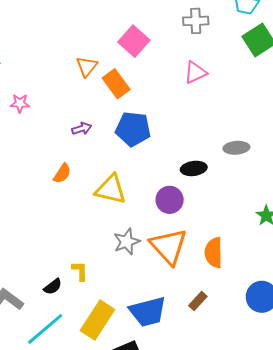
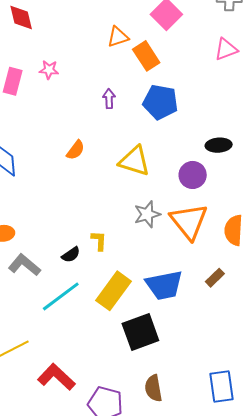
orange triangle: (87, 66) -> (118, 37), turned 30
purple arrow: (82, 129) -> (109, 99), turned -78
orange semicircle: (62, 173) -> (76, 150), moved

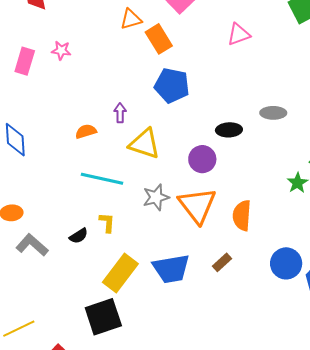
purple arrow: (109, 99) -> (120, 113), moved
orange semicircle: (76, 150) -> (86, 131), turned -145
cyan line: (61, 296) -> (102, 179), moved, turned 48
black square: (140, 332) -> (103, 317), moved

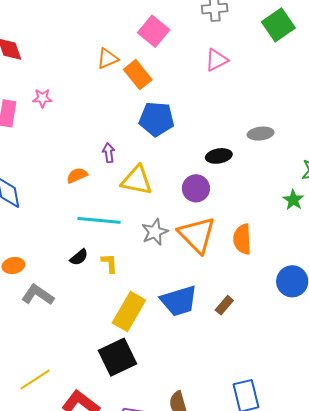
black semicircle: (79, 236) -> (79, 257), moved
brown rectangle: (222, 262) -> (224, 305), moved

